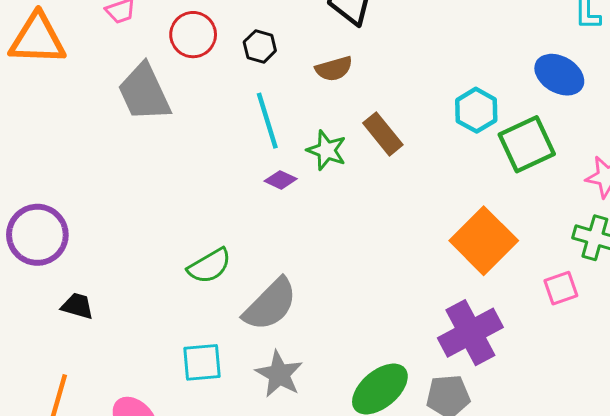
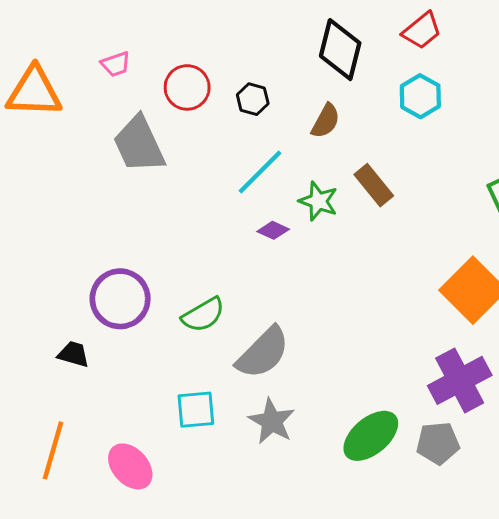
brown semicircle: (334, 69) -> (326, 121), turned -45
cyan hexagon: (476, 110) -> (420, 96), moved
cyan line: (267, 121) -> (260, 172), turned 62
purple circle: (37, 235) -> (120, 299), moved

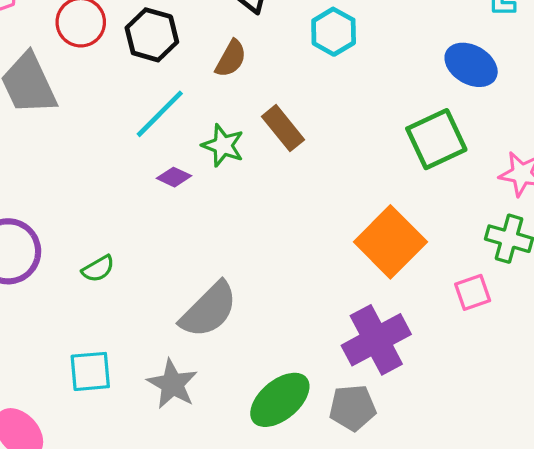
black hexagon: (253, 99) -> (152, 35), size x1.5
green semicircle: (203, 315) -> (98, 269), size x0.7
gray semicircle: (263, 353) -> (209, 310), moved

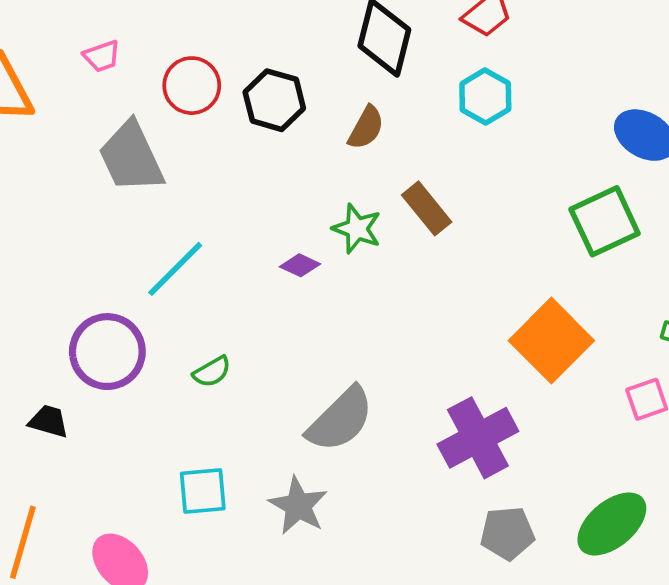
cyan line: (160, 114) -> (175, 269), moved
purple cross: (376, 340) -> (478, 438), moved
green ellipse: (280, 400) -> (612, 524), moved

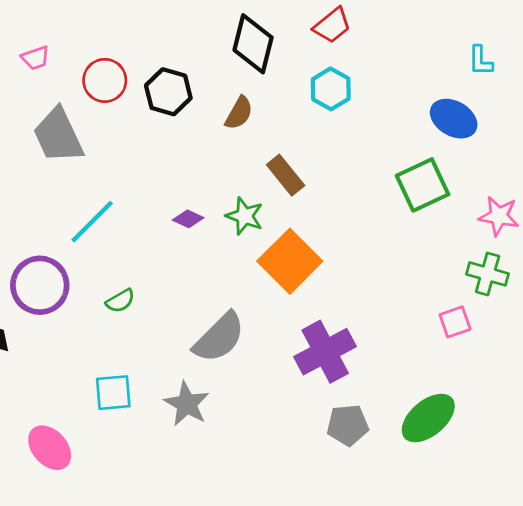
green star: (357, 229) -> (245, 216), moved
orange square: (551, 341) -> (290, 261), moved

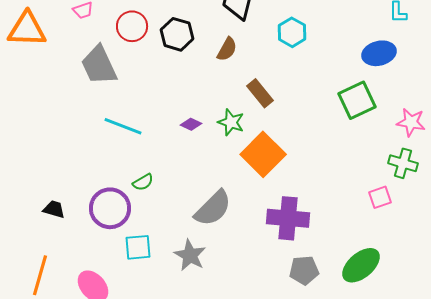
blue ellipse: (454, 119) -> (379, 53), turned -44
cyan line: (92, 222) -> (123, 126), turned 66
purple circle: (40, 285) -> (110, 208), moved
purple cross: (325, 352) -> (288, 218), turned 33

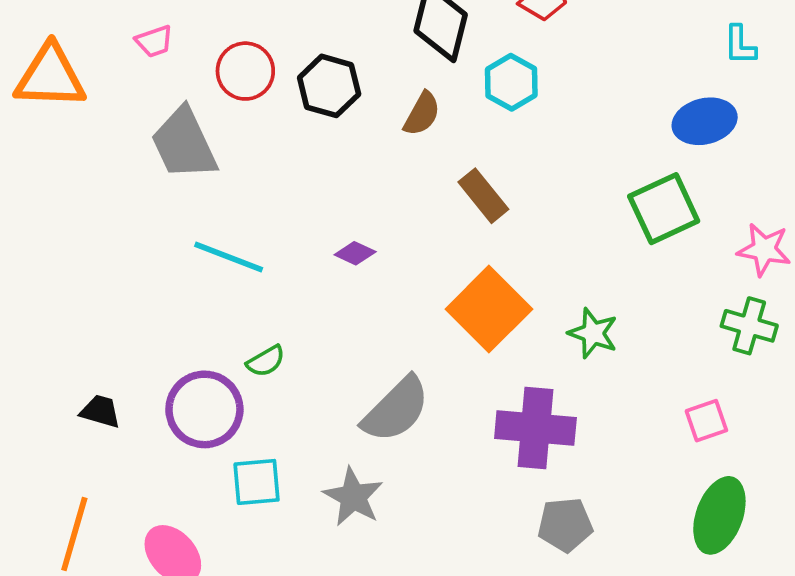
cyan hexagon: (292, 32) -> (511, 82), moved
green star: (231, 122) -> (593, 333), moved
pink square: (380, 197) -> (706, 421), moved
green ellipse: (361, 265) -> (719, 515), moved, turned -30

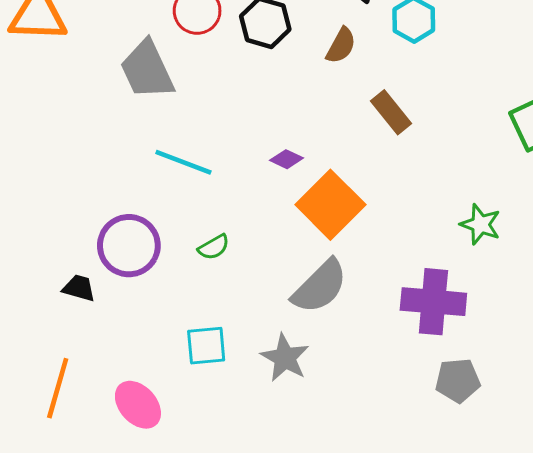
orange square: (489, 309) -> (330, 205), moved
purple circle: (204, 409) -> (129, 246), moved

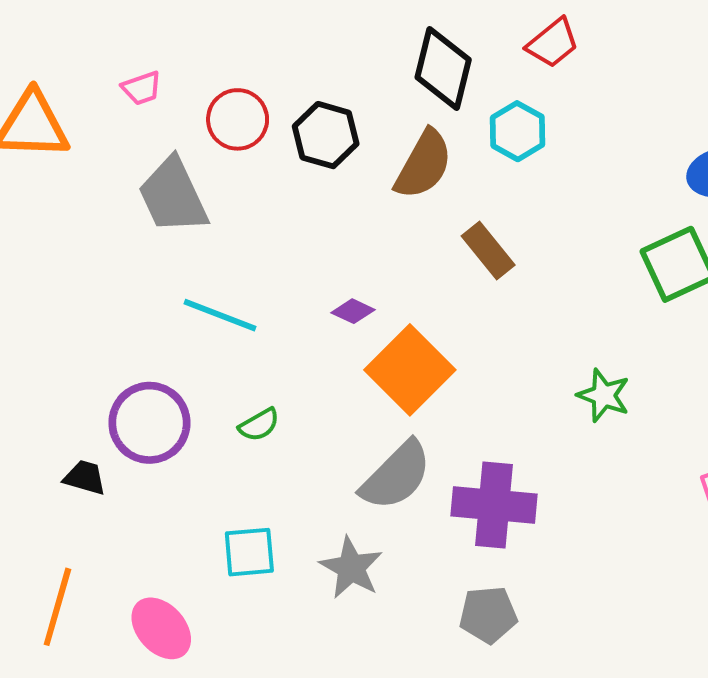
brown semicircle: (341, 46) -> (424, 164), size x1.5
purple cross: (433, 302) -> (494, 505), moved
gray pentagon: (458, 380) -> (488, 615), moved

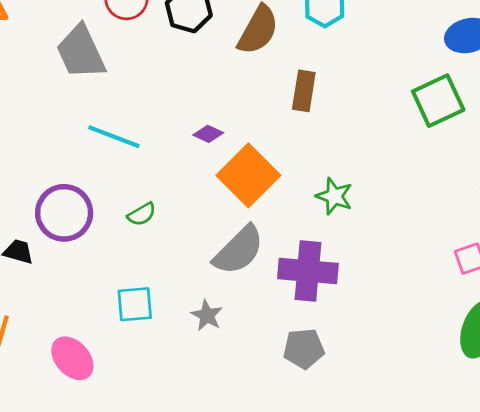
brown rectangle: (488, 251) -> (304, 91), turned 48
green star: (604, 395) -> (334, 196), moved
gray star: (351, 568) -> (207, 315), size x0.7

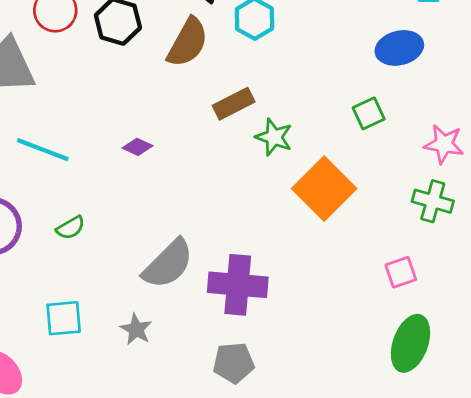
brown rectangle: (304, 91) -> (234, 104), turned 54
green square: (438, 101) -> (369, 113), size x0.6
orange square: (248, 175) -> (324, 189), moved
green star: (334, 196) -> (274, 137), moved

